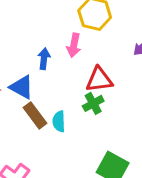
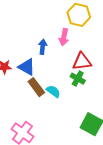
green cross: (93, 103) -> (78, 79), turned -32
cyan semicircle: (59, 121) -> (53, 91), turned 128

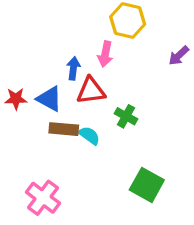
red triangle: (82, 62) -> (91, 91), moved
brown rectangle: (36, 87) -> (64, 129), turned -48

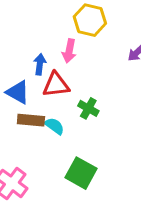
green square: (147, 185) -> (81, 173), moved

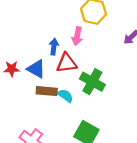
green cross: (88, 108) -> (92, 82), size x1.5

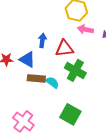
pink arrow: (77, 36) -> (85, 29), moved, turned 91
red triangle: (67, 63) -> (64, 48), moved

